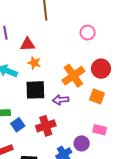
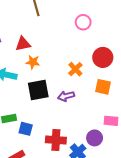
orange cross: (73, 76) -> (75, 69), size x0.6
blue square: (18, 125) -> (26, 129), turned -32
red cross: (46, 126) -> (56, 140), moved, turned 30

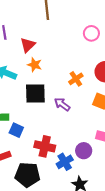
red triangle: (23, 44) -> (28, 45), turned -42
purple arrow: (66, 96) -> (62, 104), turned 42

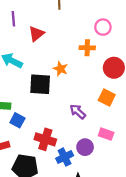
orange star: (35, 65) -> (60, 69), moved
orange cross: (76, 79) -> (87, 48), moved, turned 32
purple arrow: (62, 104) -> (78, 112), moved

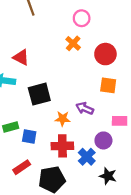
red triangle: (36, 34) -> (21, 57), moved, turned -35
orange cross: (87, 48) -> (73, 43), turned -32
orange star: (60, 69) -> (63, 119), moved

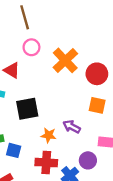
pink circle: (82, 18) -> (31, 47), moved
orange cross: (73, 43) -> (65, 60), size x1.6

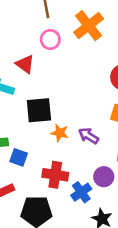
orange cross: (65, 60) -> (89, 26), moved
orange star: (49, 135) -> (60, 133), moved

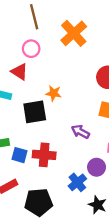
pink circle: (50, 40) -> (31, 49), moved
orange star: (60, 133) -> (54, 93), moved
red cross: (55, 175) -> (44, 155), moved

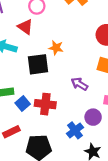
blue square: (19, 155) -> (23, 103), turned 32

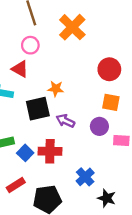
purple arrow: (79, 84) -> (65, 121), moved
purple circle: (93, 117) -> (99, 126), moved

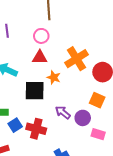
orange cross: (72, 27) -> (76, 59), moved
red triangle: (20, 69) -> (40, 57), moved, turned -42
purple arrow: (65, 121) -> (63, 112), moved

